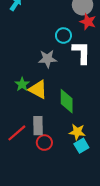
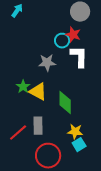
red star: (88, 22) -> (73, 35), moved
red circle: (44, 143) -> (48, 156), moved, size x1.6

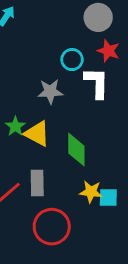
red star: (73, 35) -> (108, 51), moved
cyan square: (79, 145) -> (108, 198), moved, turned 32

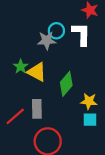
cyan circle: (72, 60) -> (56, 31), moved
green diamond: (76, 150) -> (66, 84), turned 40
yellow star: (91, 192) -> (89, 101), moved

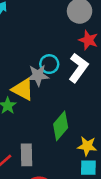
white L-shape: (81, 34) -> (78, 68), turned 35
yellow triangle: (37, 72) -> (23, 89), moved

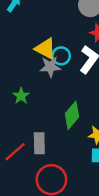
yellow triangle: (23, 89) -> (45, 49), moved

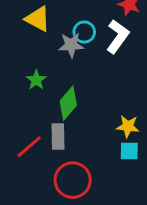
yellow triangle: (45, 49) -> (38, 19), moved
green diamond: (72, 115) -> (68, 103), moved

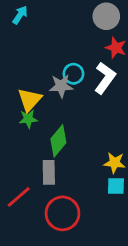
yellow triangle: (38, 19) -> (30, 100), moved, turned 44
green star: (36, 80) -> (28, 119), turned 30
red line: (29, 147) -> (19, 197), moved

